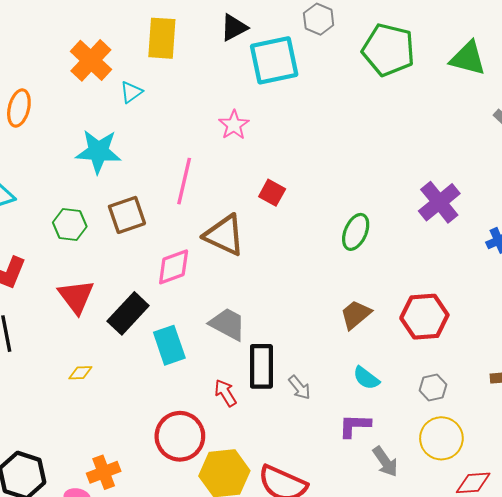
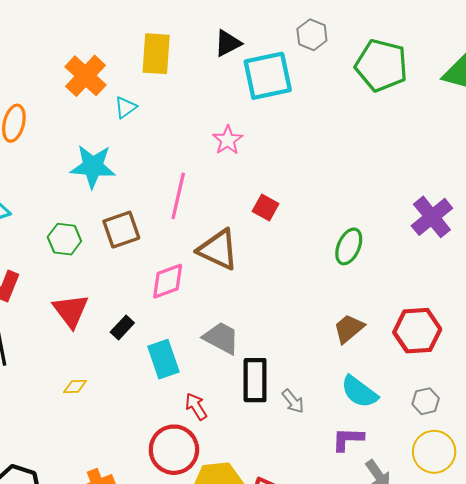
black rectangle: (128, 313) -> (122, 328), size x0.6
cyan semicircle: (366, 378) -> (359, 392), size x1.4
red arrow: (225, 393) -> (196, 406), moved

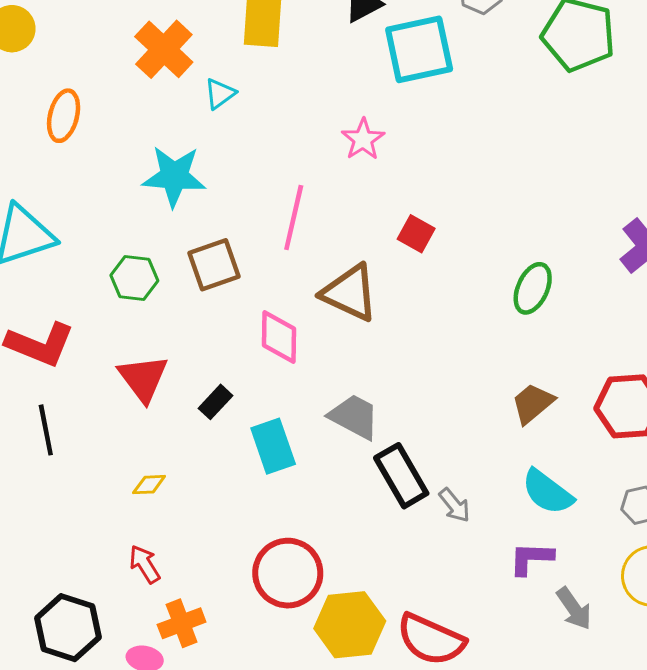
pink diamond: (168, 281) -> (279, 337), turned -69
black rectangle: (255, 380) -> (401, 476), turned -30
red arrow: (196, 406) -> (145, 564), moved

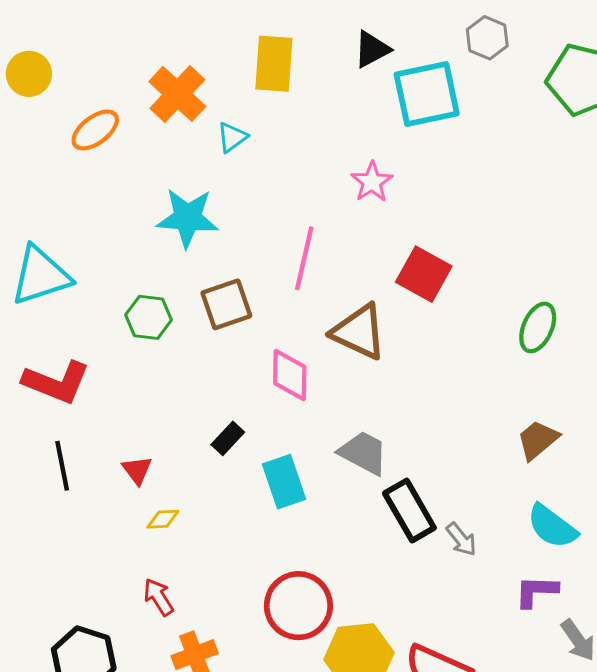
orange ellipse: (64, 116) -> (95, 130), moved, turned 39
red square: (416, 234) -> (424, 274), size x1.5
red triangle: (143, 378) -> (137, 470), moved, size x0.6

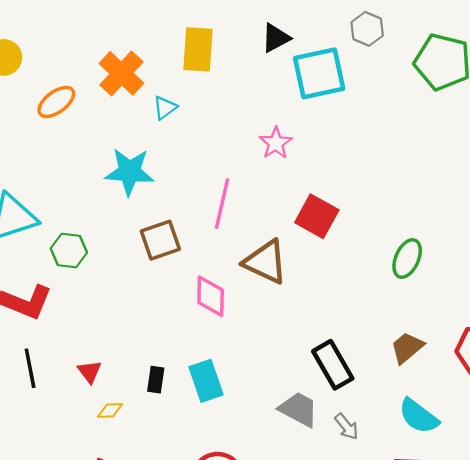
green hexagon: (149, 317) -> (69, 251), moved
black rectangle: (228, 438) -> (156, 380), moved, turned -35
gray trapezoid: (363, 453) -> (299, 409), moved
black rectangle: (409, 511) -> (333, 365), moved

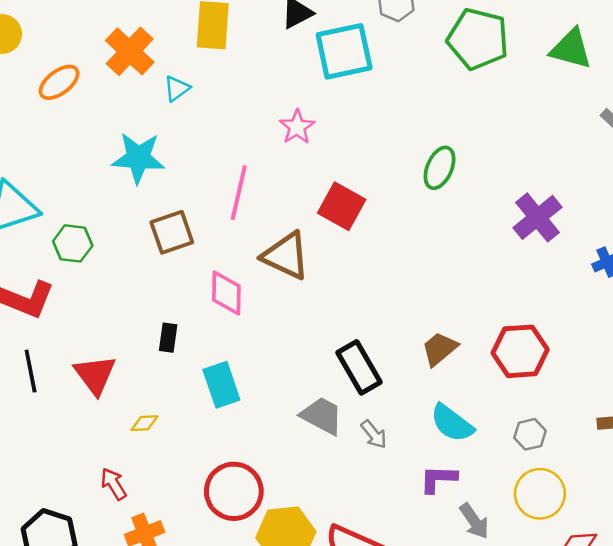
green ellipse: (407, 259) -> (440, 168), moved
red triangle: (89, 372) -> (95, 375), size x1.6
black rectangle: (156, 380) -> (168, 338), moved
yellow diamond: (110, 410) -> (145, 423), moved

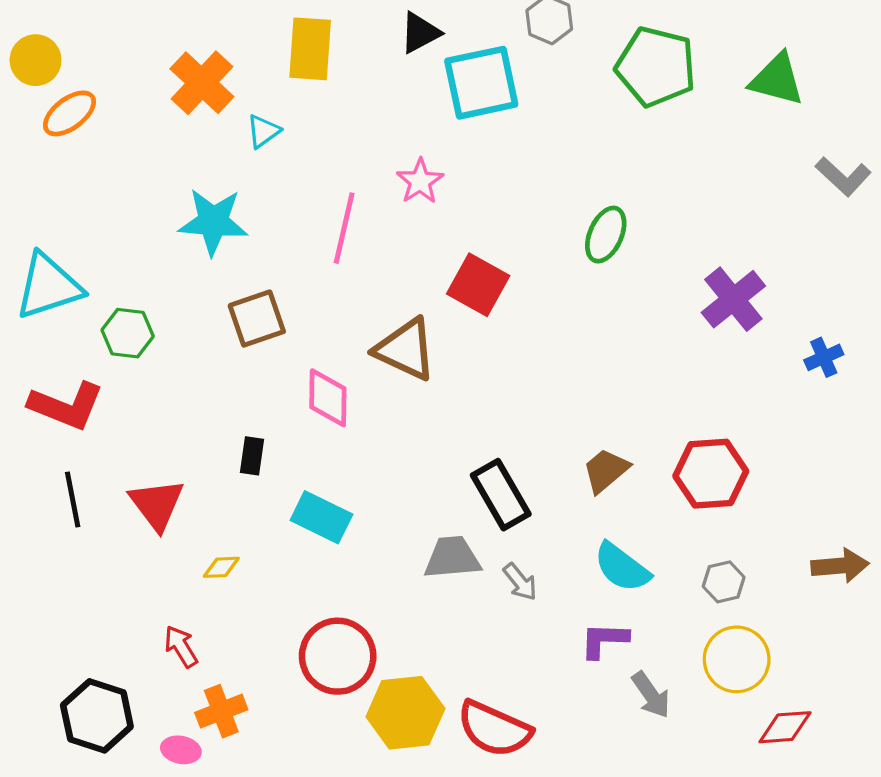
orange ellipse: (59, 82) -> (69, 113), moved
pink line: (239, 193) -> (344, 228), moved
cyan rectangle: (221, 385) -> (321, 517), turned -45
gray trapezoid: (322, 416) -> (452, 558), turned -33

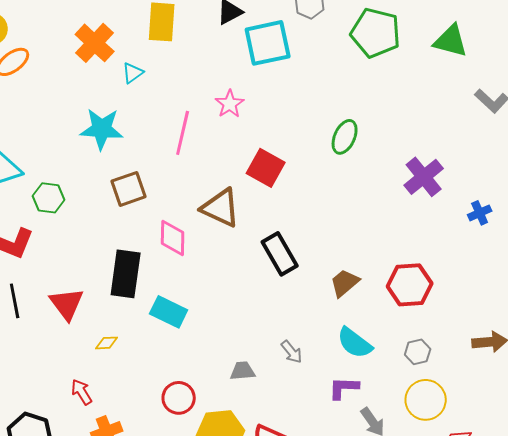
black rectangle: (252, 456) -> (126, 274), size x2.0
black rectangle: (501, 495) -> (280, 254), moved
gray trapezoid: (452, 558) -> (243, 371), moved, size x0.7
red circle: (338, 656) -> (179, 398), size x0.7

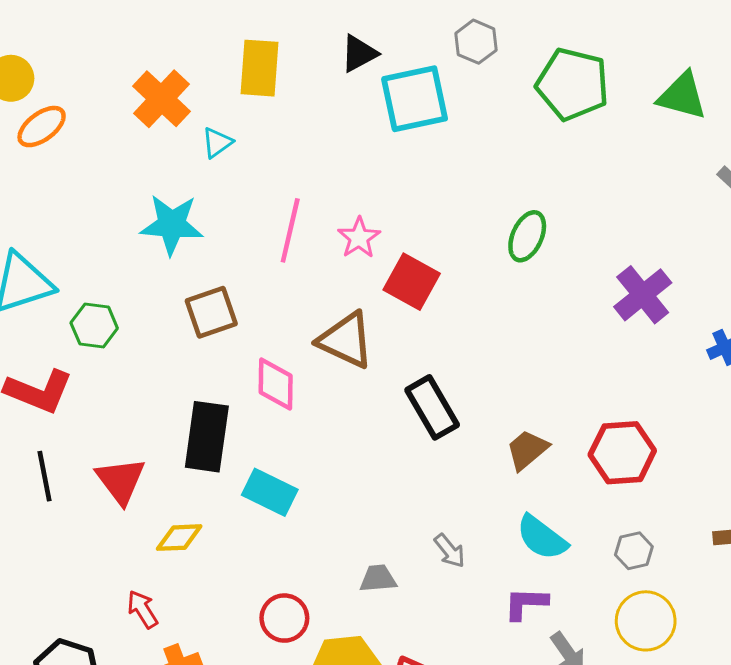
pink star: (230, 104) -> (359, 238), moved
yellow diamond: (107, 343) -> (179, 538), size x1.4

